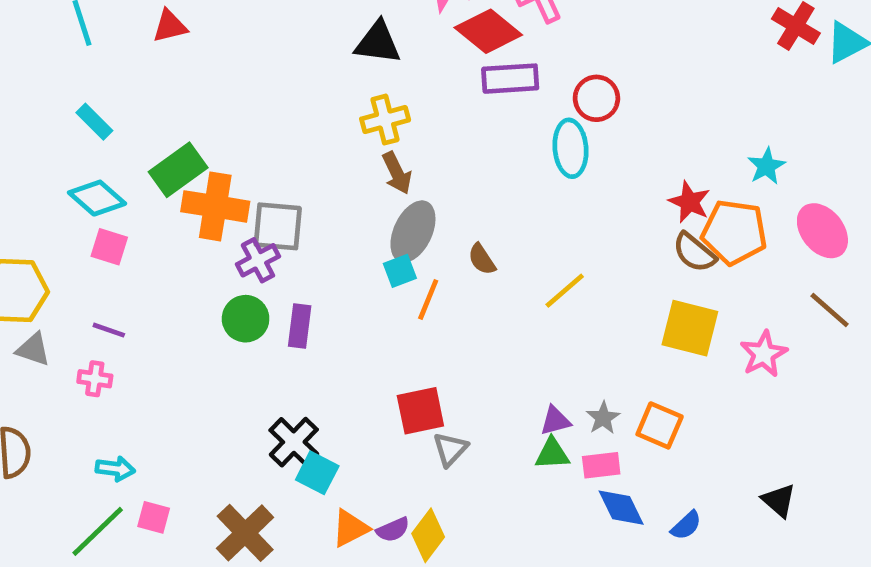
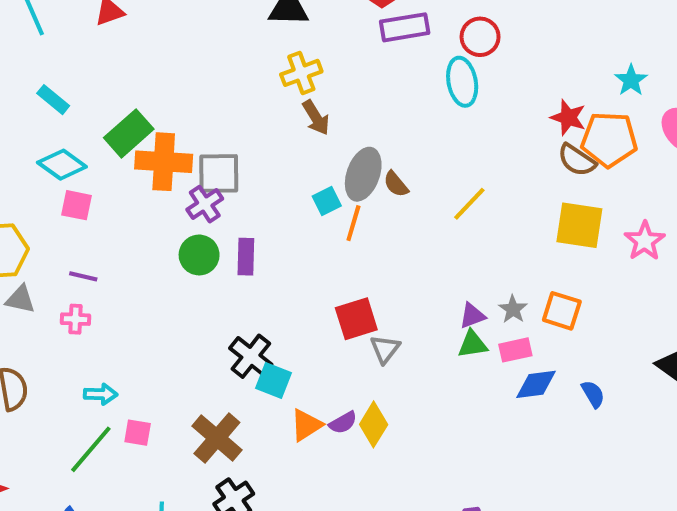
gray ellipse: (413, 232) -> (363, 174), moved
blue diamond: (621, 508) -> (536, 384), turned -66
blue semicircle: (686, 525) -> (593, 394), turned -72

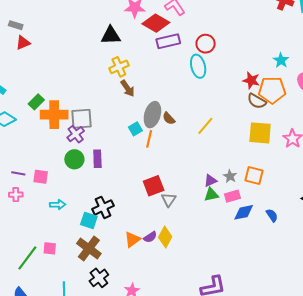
green rectangle: (129, 133) -> (36, 102), size x0.7
pink square: (77, 205) -> (41, 177), moved
black cross: (251, 356) -> (103, 207), turned 30
cyan square: (273, 381) -> (89, 220), moved
cyan arrow: (101, 394) -> (58, 205), moved

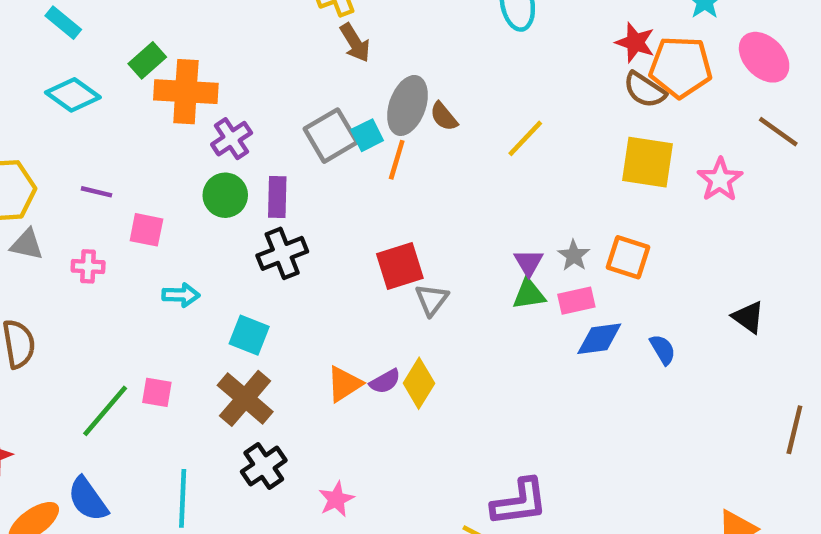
gray square: (82, 119) -> (331, 136), moved, turned -30
purple line: (18, 173) -> (96, 192), moved
purple triangle: (210, 181) -> (529, 263), turned -40
black cross: (103, 207) -> (282, 253), moved

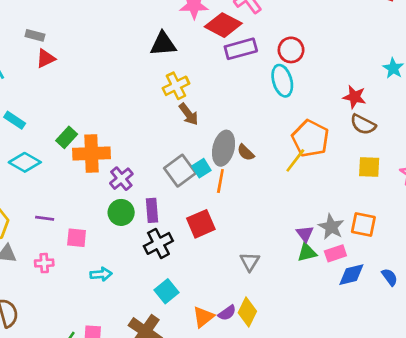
orange pentagon: (681, 67) -> (310, 138), moved, turned 30
yellow square: (647, 162) -> (369, 167), size x0.7
gray star: (574, 255) -> (331, 227), size x1.4
red square: (400, 266) -> (201, 224), moved
cyan square: (249, 335) -> (166, 291), moved, turned 35

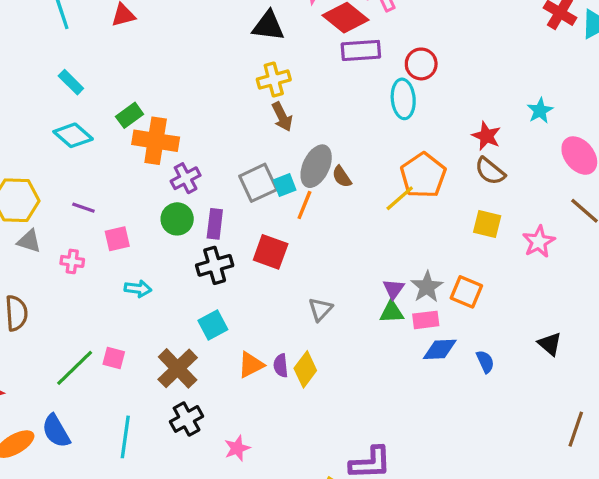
red square: (201, 224) -> (271, 252), turned 32
pink square: (77, 238) -> (117, 239), turned -30
purple semicircle: (227, 313) -> (281, 366), turned 108

